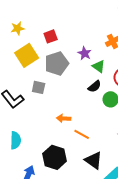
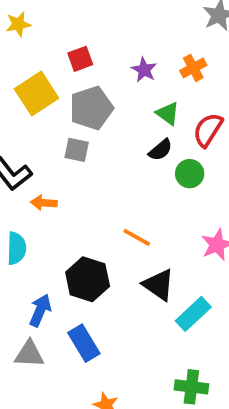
yellow star: (18, 28) -> (18, 24), moved
purple star: (85, 53) -> (144, 70), moved
gray square: (39, 87) -> (77, 150), moved
orange arrow: (64, 118) -> (44, 203), moved

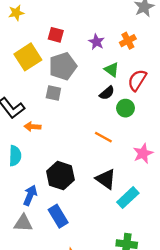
red square: (80, 59) -> (56, 35), turned 35
orange line: (137, 237) -> (103, 137), moved

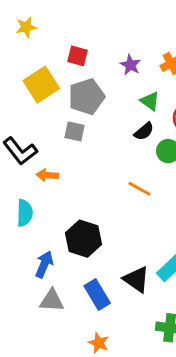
black triangle: (106, 179) -> (136, 279), moved
blue rectangle: (58, 216) -> (97, 295), moved
gray triangle: (23, 223) -> (52, 301), moved

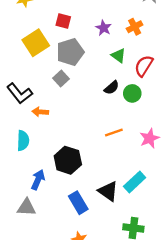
gray square: (74, 131) -> (61, 78), turned 35
black semicircle: (144, 131) -> (112, 88), moved
orange line: (139, 189) -> (114, 133), moved, turned -48
gray triangle: (52, 301) -> (26, 207), moved

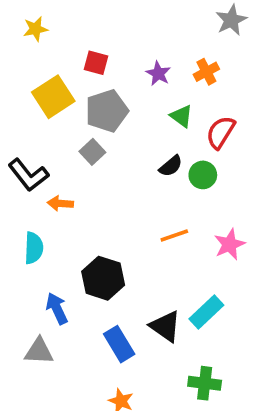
blue arrow: (38, 180) -> (57, 308), turned -48

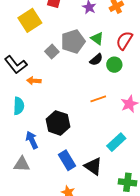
gray pentagon: (107, 111) -> (73, 41), moved
green triangle: (181, 116) -> (97, 38), moved
black triangle: (165, 326) -> (93, 166), moved
green cross: (205, 383) -> (127, 182), moved

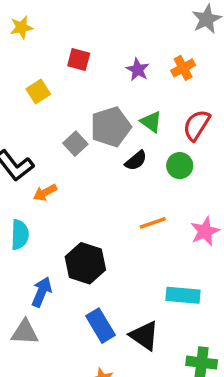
yellow square: (30, 20) -> (38, 91), size x0.6
black semicircle: (96, 60) -> (136, 161), moved
orange arrow: (34, 81) -> (45, 193), turned -32
blue arrow: (32, 140) -> (42, 292), turned 48
cyan rectangle: (116, 142) -> (183, 295), turned 48

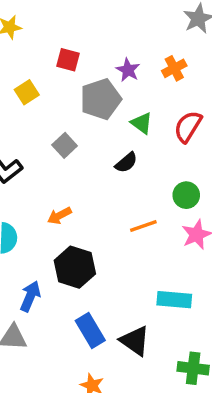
gray pentagon: (111, 127) -> (101, 99), moved
green circle: (180, 166) -> (186, 195), moved
orange arrow: (45, 193) -> (59, 216), moved

